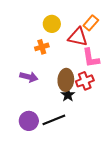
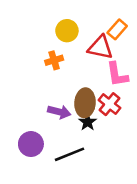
purple arrow: (29, 77) -> (59, 112), moved
red cross: (85, 81) -> (109, 104), turned -30
purple circle: (29, 121) -> (31, 144), moved

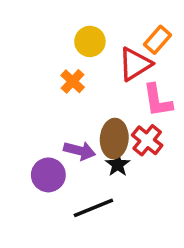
red triangle: (100, 47) -> (135, 64), turned -44
orange cross: (54, 60) -> (73, 81), turned -30
purple circle: (31, 144) -> (48, 175), moved

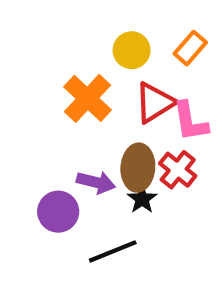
yellow circle: (90, 41) -> (132, 50), moved
red triangle: (135, 64) -> (155, 103), moved
orange cross: (73, 81) -> (88, 98), size x1.6

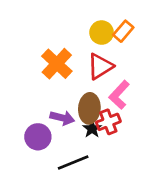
yellow circle: (132, 50) -> (102, 33), moved
pink L-shape: (190, 121) -> (119, 95), moved, turned 52
red cross: (178, 170) -> (108, 122), moved, turned 30

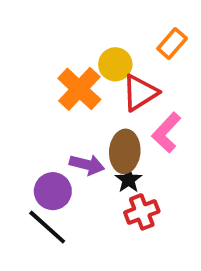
yellow circle: (102, 33) -> (115, 64), moved
red cross: (108, 122) -> (142, 212), moved
black line: (73, 163) -> (47, 227), moved, turned 64

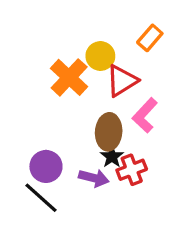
purple arrow: (87, 165) -> (94, 178), moved
red cross: (142, 212) -> (132, 170), moved

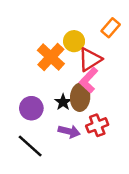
pink L-shape: (145, 115) -> (89, 80), moved
black star: (112, 157) -> (63, 102), moved
purple circle: (46, 166) -> (31, 108), moved

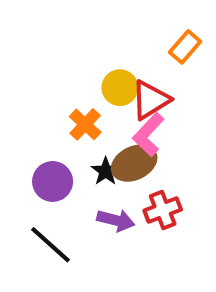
yellow circle: (74, 41) -> (120, 88), moved
orange cross: (51, 57) -> (85, 124), moved, size x0.7
brown ellipse: (80, 97) -> (134, 163), turned 60

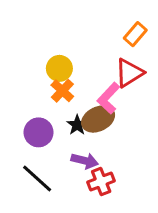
yellow circle: (120, 88) -> (59, 68), moved
red triangle: (150, 100) -> (129, 73), moved
red cross: (163, 210) -> (101, 182), moved

